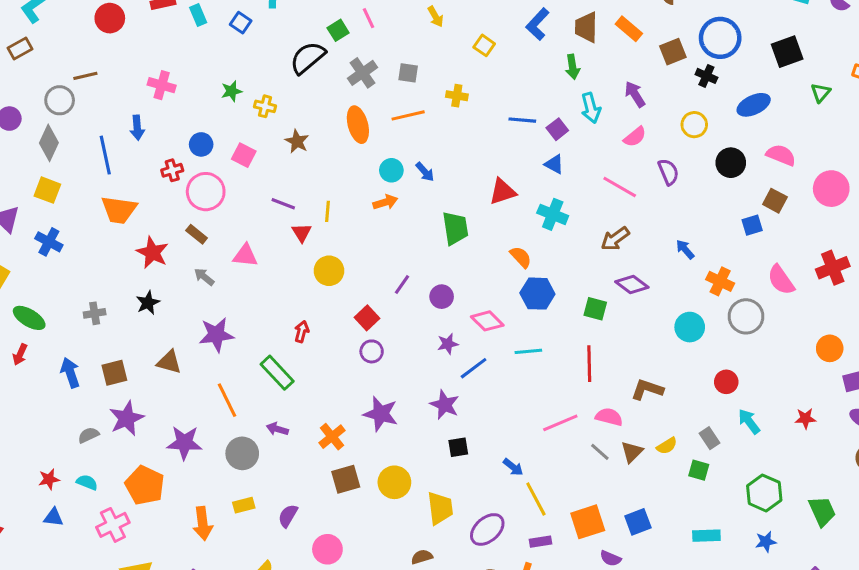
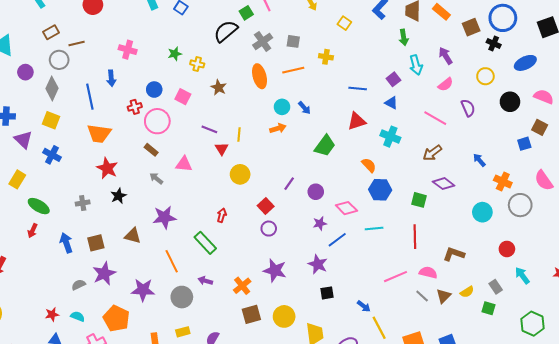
brown rectangle: (20, 49) -> (51, 32), moved
blue line: (522, 120) -> (358, 88), moved
green trapezoid: (455, 228) -> (325, 146), turned 45
red star: (152, 252) -> (107, 168), moved

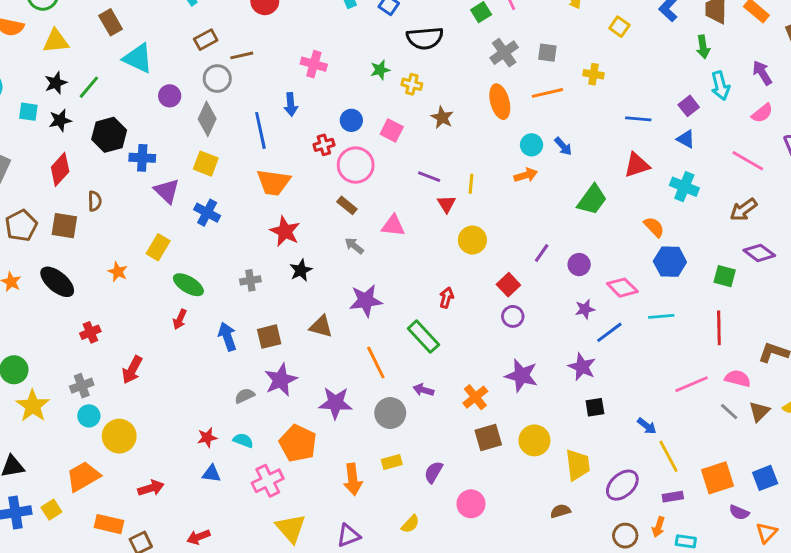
black semicircle: (226, 31) -> (425, 38), moved, turned -145

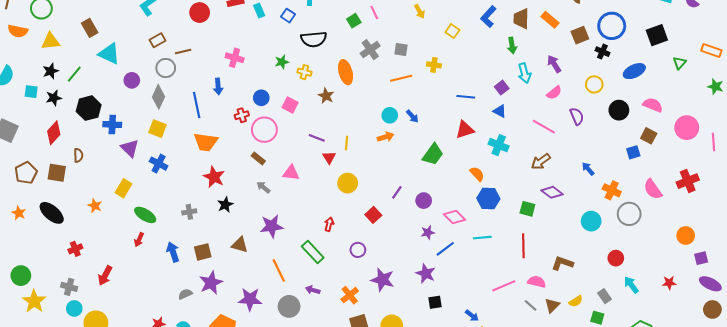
orange ellipse: (500, 102) -> (346, 72), moved
purple circle: (513, 316) -> (358, 250), moved
gray cross: (82, 386) -> (69, 287), turned 35

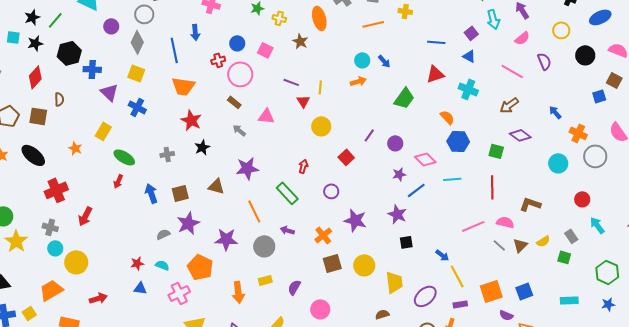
red cross: (75, 249) -> (56, 190), size x1.6

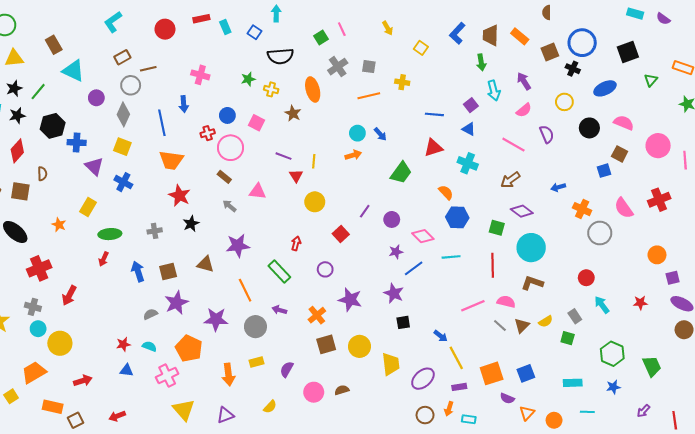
blue arrow: (555, 112) -> (558, 187), turned -64
green ellipse: (124, 157) -> (110, 234), turned -35
cyan circle: (558, 163) -> (531, 248), moved, size x1.4
brown semicircle: (382, 314) -> (342, 390), moved

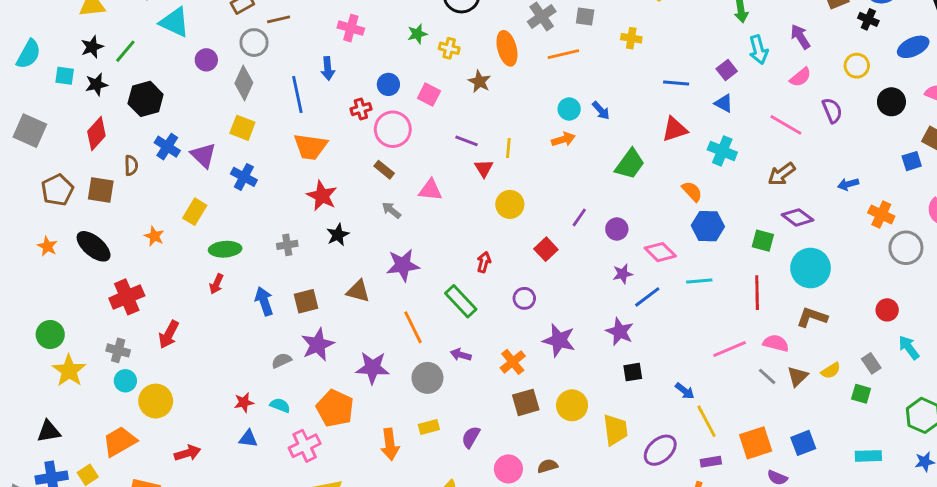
orange line: (369, 96) -> (563, 54), moved
blue cross: (77, 143) -> (167, 147), moved, turned 30

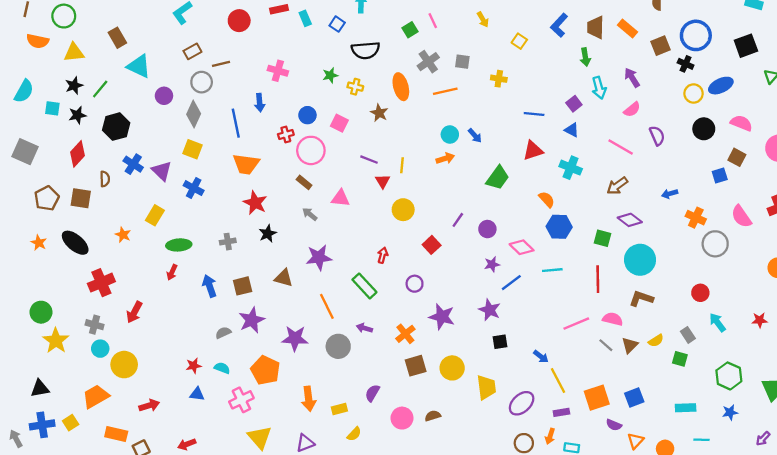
yellow circle: (857, 66) -> (694, 94), moved
yellow rectangle: (429, 427) -> (339, 409), moved

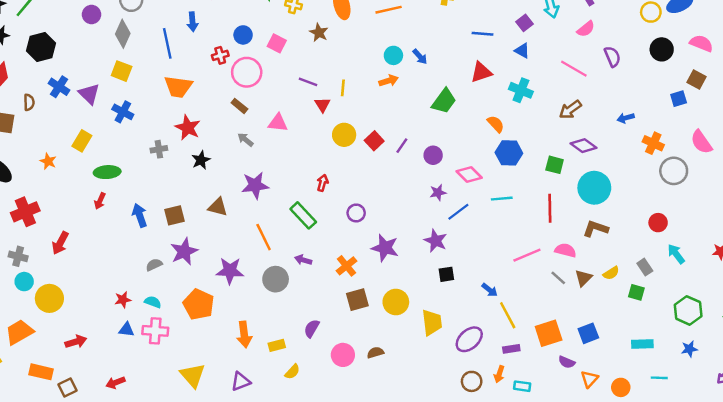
gray cross: (228, 242) -> (159, 149), moved
red square: (432, 245) -> (374, 141), moved
pink cross: (241, 400) -> (155, 331), moved, turned 30

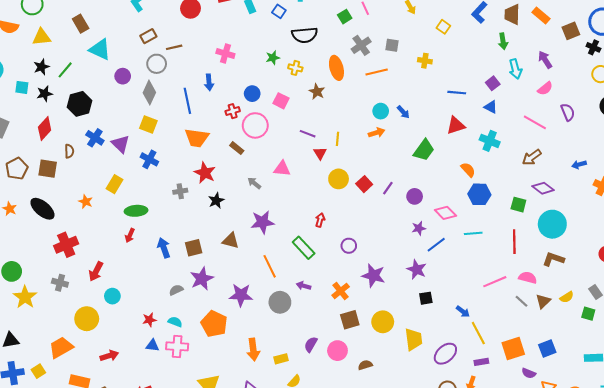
brown rectangle: (239, 106) -> (237, 148), moved
cyan circle: (24, 282) -> (112, 296), moved
pink circle: (343, 355) -> (337, 351), moved

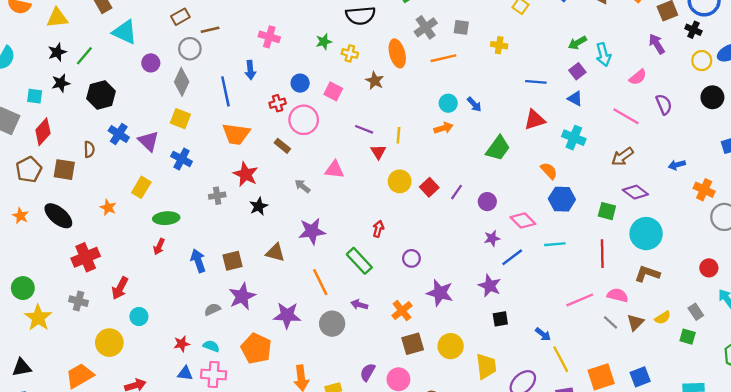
green arrow: (503, 41) -> (577, 43), moved, turned 70
purple arrow: (545, 60) -> (657, 44), moved
cyan square: (22, 87) -> (35, 96), moved
red diamond: (45, 129) -> (43, 132), moved

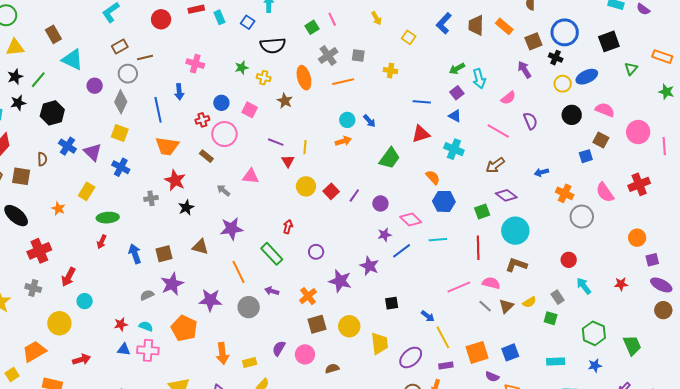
green square: (607, 211) -> (482, 212), turned -35
purple star: (490, 286) -> (369, 266), moved

